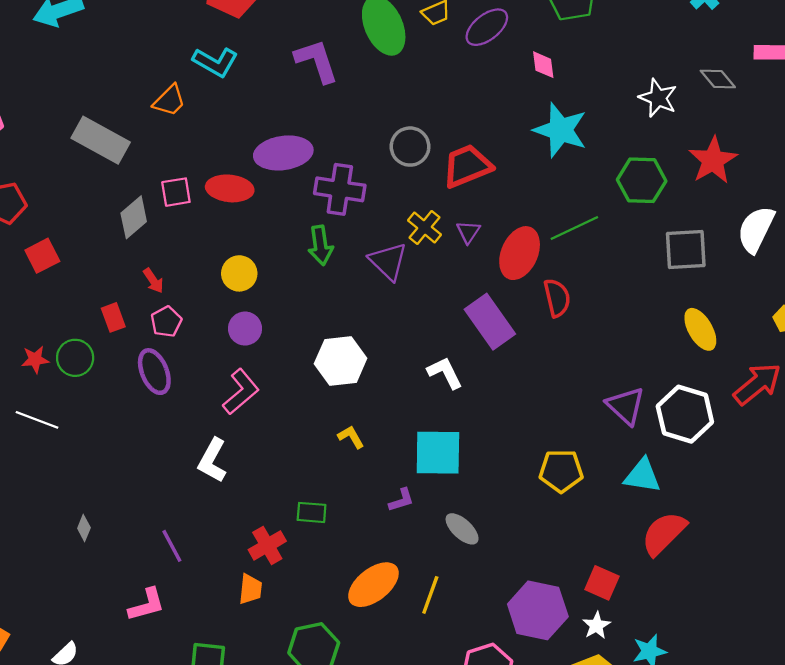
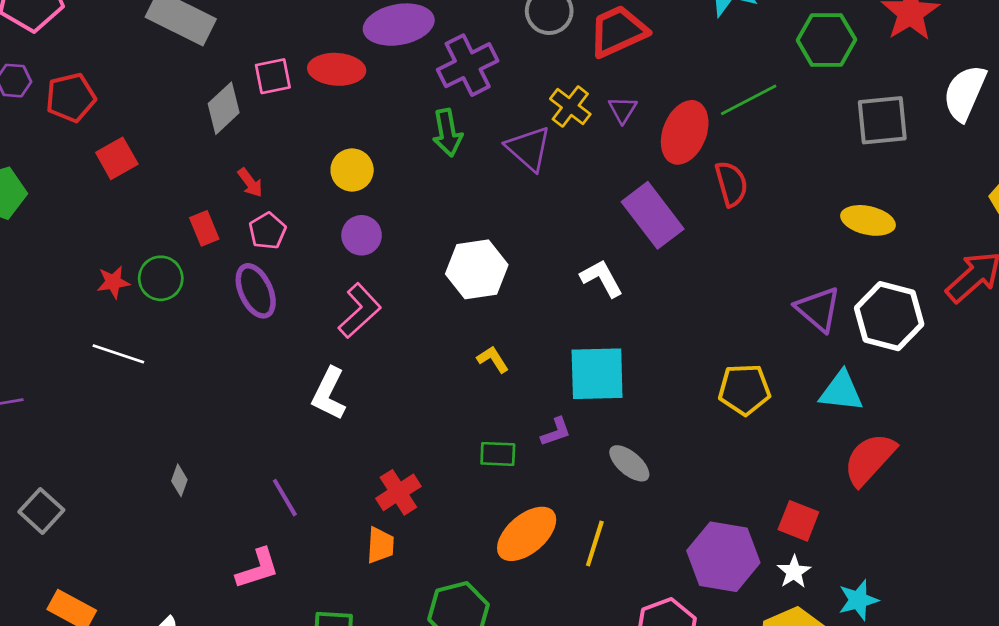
purple cross: (340, 189) -> (468, 65), turned -33
yellow ellipse: (700, 329) -> (868, 220), moved, turned -45
green rectangle: (312, 512) -> (498, 454), moved

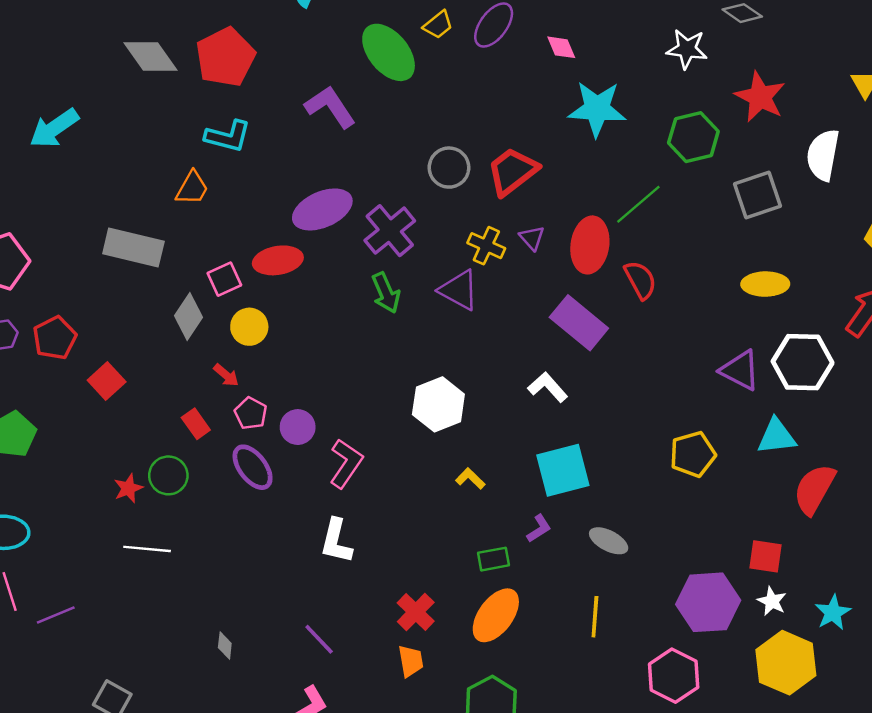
yellow circle: (352, 170) -> (249, 327), moved
purple circle: (362, 235) -> (298, 427), moved
orange ellipse: (527, 534) -> (496, 615), moved

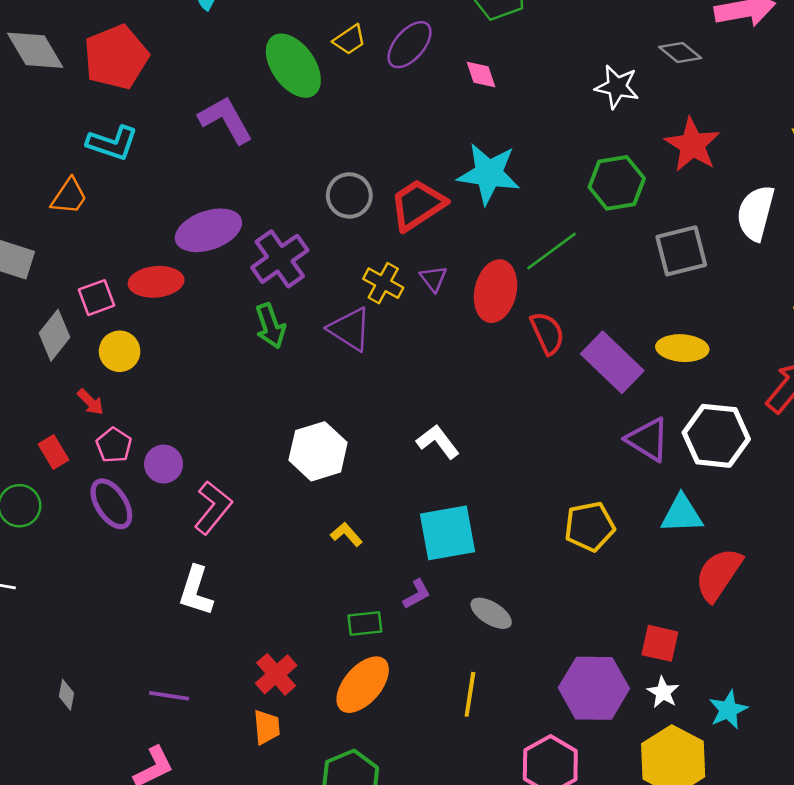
cyan star: (597, 109) -> (489, 174), moved
purple rectangle: (579, 323) -> (612, 362), moved
purple line: (319, 639) -> (169, 696), turned -42

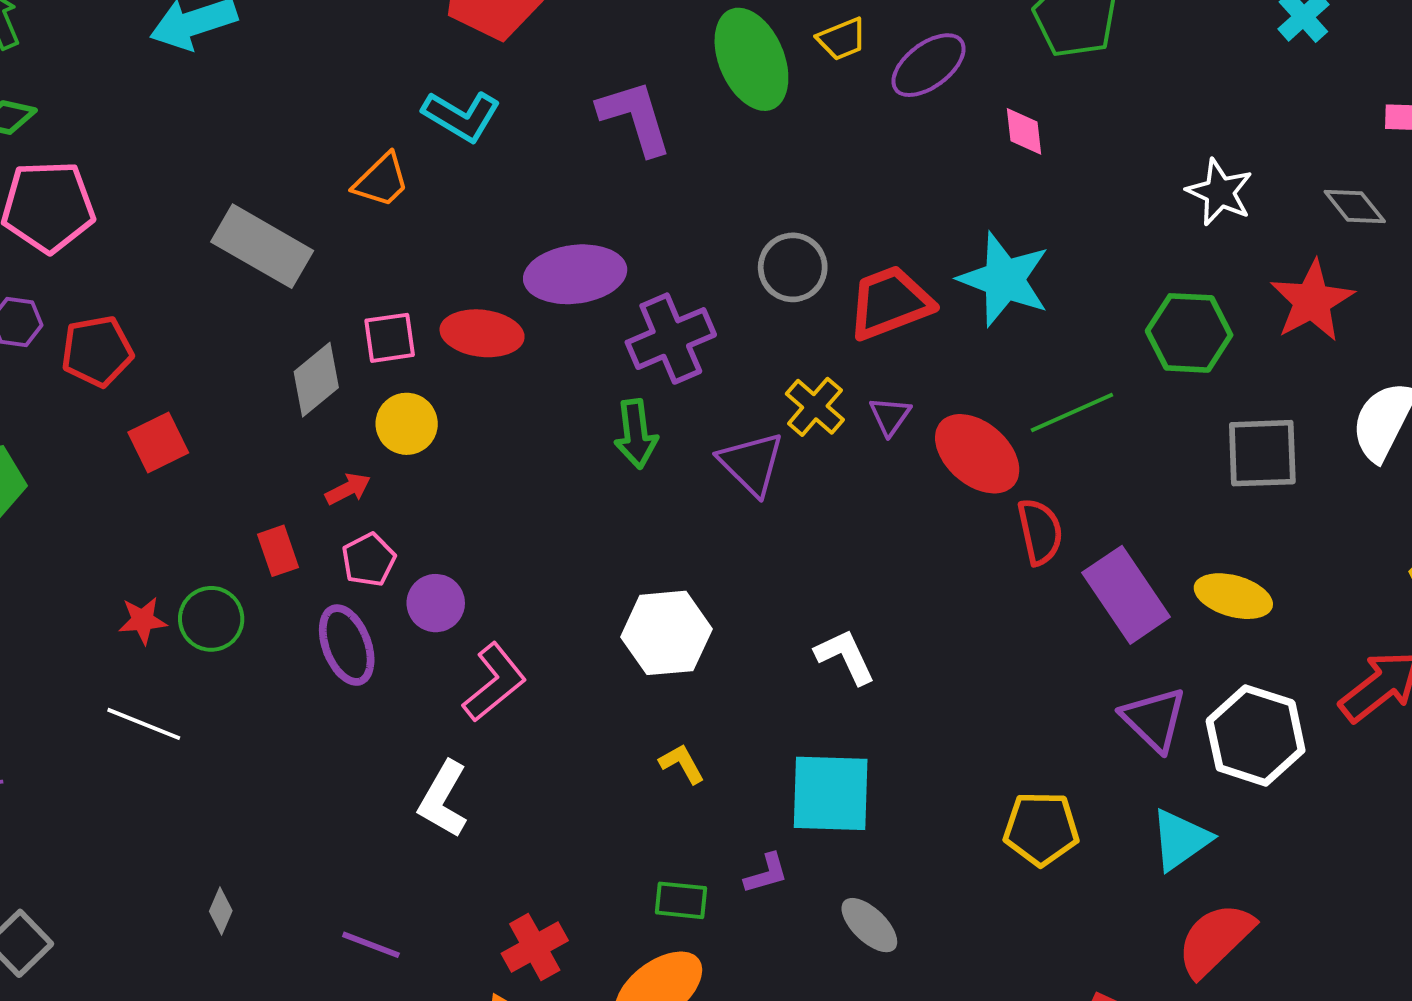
gray diamond: (680, 52) -> (1355, 207), moved
red ellipse: (496, 291) -> (977, 454), turned -74
red arrow: (90, 402) -> (348, 489), turned -84
cyan triangle: (682, 514) -> (1180, 840), turned -45

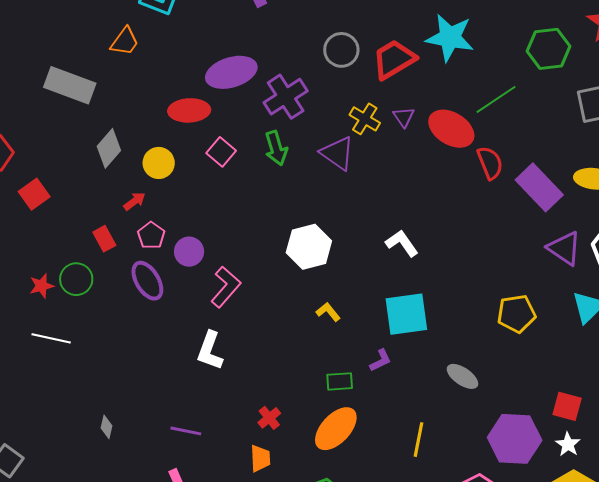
pink square: (390, 338) -> (221, 152), moved, turned -32
gray ellipse: (869, 925) -> (462, 376), moved
red cross: (535, 947) -> (269, 418), size x0.7

